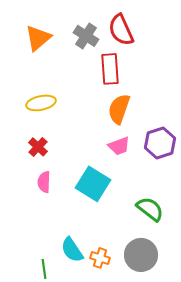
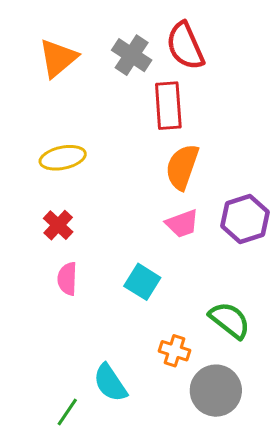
cyan square: (93, 184) -> (142, 282), size x0.7
orange cross: (100, 258) -> (174, 351), moved
green line: (44, 269) -> (67, 412), turned 42

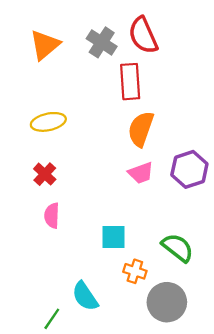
cyan square: (142, 282) -> (114, 237), moved, turned -32

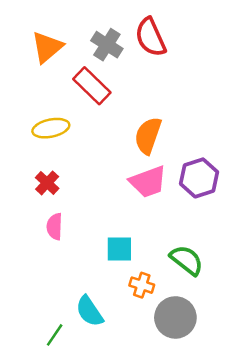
red rectangle: (130, 82) -> (92, 86), moved, turned -42
pink trapezoid: (141, 173) -> (148, 182), size x1.4

